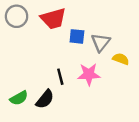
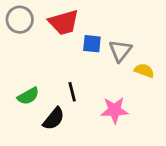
pink star: (89, 74) -> (115, 110), moved
green semicircle: (19, 98) -> (28, 96), moved

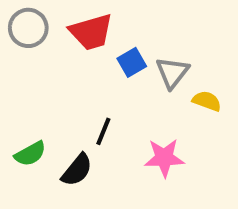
blue square: (92, 44) -> (132, 62), turned -36
black line: (72, 92) -> (103, 131), turned 36
green semicircle: (28, 96) -> (30, 154), moved

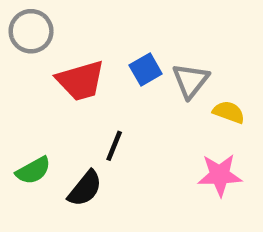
red trapezoid: (91, 32) -> (80, 81), moved
pink star: (164, 158) -> (220, 175), moved

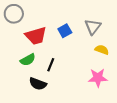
gray triangle: (191, 81) -> (93, 27), moved
green semicircle: (33, 170) -> (28, 60), moved
black semicircle: (85, 188) -> (38, 84), turned 72

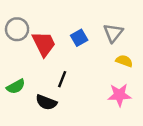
gray circle: (14, 14) -> (17, 29), moved
red trapezoid: (36, 36) -> (44, 44), turned -100
green semicircle: (28, 60) -> (16, 86), moved

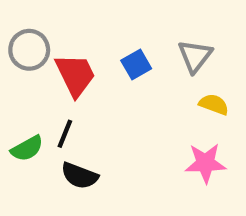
black line: (62, 79) -> (65, 134), moved

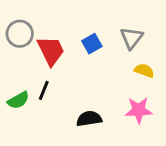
black semicircle: (80, 176) -> (89, 119), moved, turned 150

